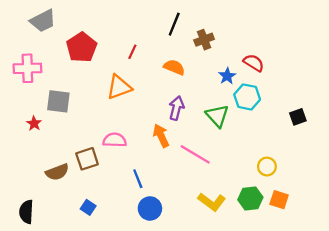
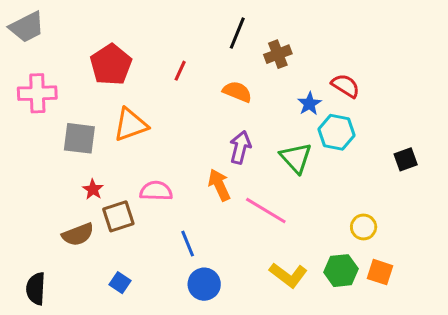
gray trapezoid: (43, 21) -> (27, 27), moved
orange triangle: (119, 87) -> (131, 125), moved
red star: (34, 123) -> (93, 189), moved

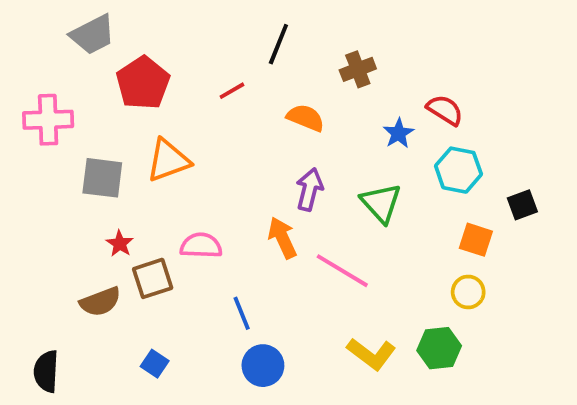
gray trapezoid: (27, 27) -> (93, 35), moved
black line: (237, 33) -> (278, 44), moved
red line: (180, 71) -> (232, 91), turned 35
cyan hexagon: (336, 132) -> (458, 170), moved
orange square: (380, 272) -> (476, 240), moved

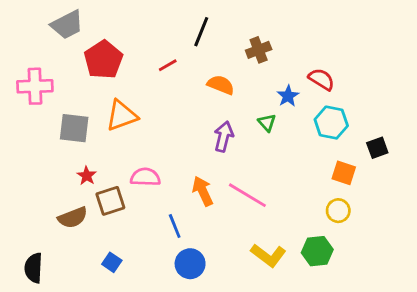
green triangle: (381, 203) -> (267, 123), moved, size x0.6
orange arrow: (282, 238) -> (203, 191), moved

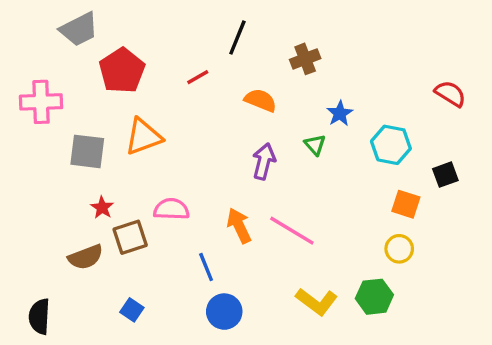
red semicircle: (321, 79) -> (450, 94), moved

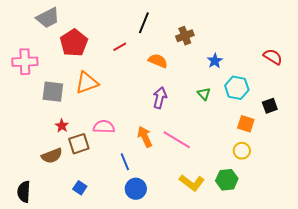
blue star: (340, 113) -> (215, 61), moved
green triangle: (315, 145) -> (204, 94), moved

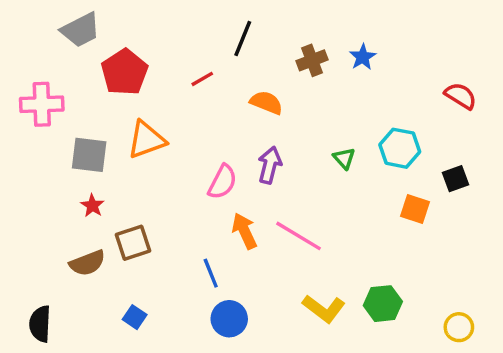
blue star: (215, 61) -> (363, 57), moved
red star: (62, 126) -> (92, 206), moved
pink semicircle: (104, 127) -> (222, 182), moved, turned 115
yellow circle: (242, 151) -> (459, 327), moved

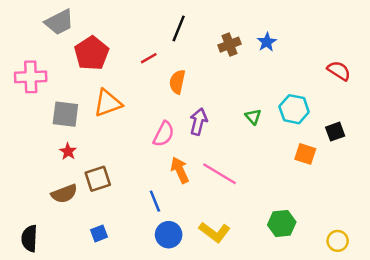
orange semicircle: (266, 103) -> (177, 82), moved, turned -100
yellow L-shape: (324, 309) -> (215, 232), moved
blue square: (135, 317) -> (99, 233), turned 35

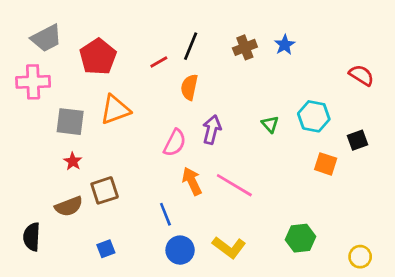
gray trapezoid: (59, 22) -> (46, 38), moved
black line: (179, 28) -> (191, 46), moved
black semicircle: (29, 238) -> (32, 237), moved

